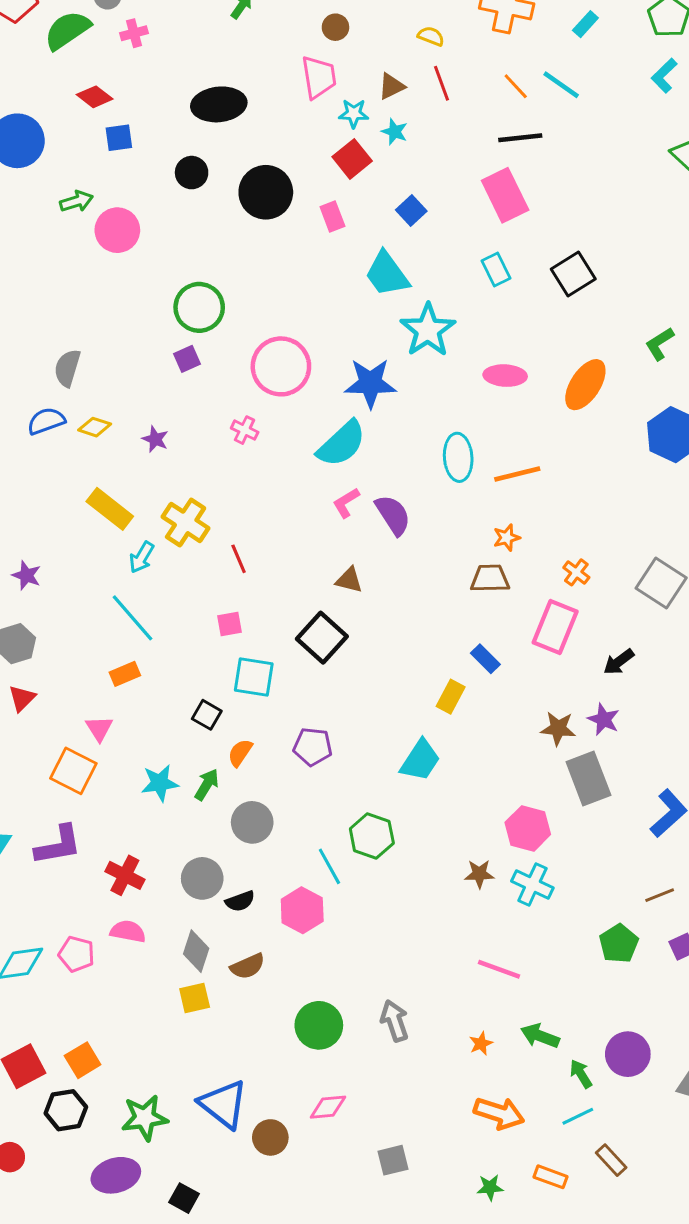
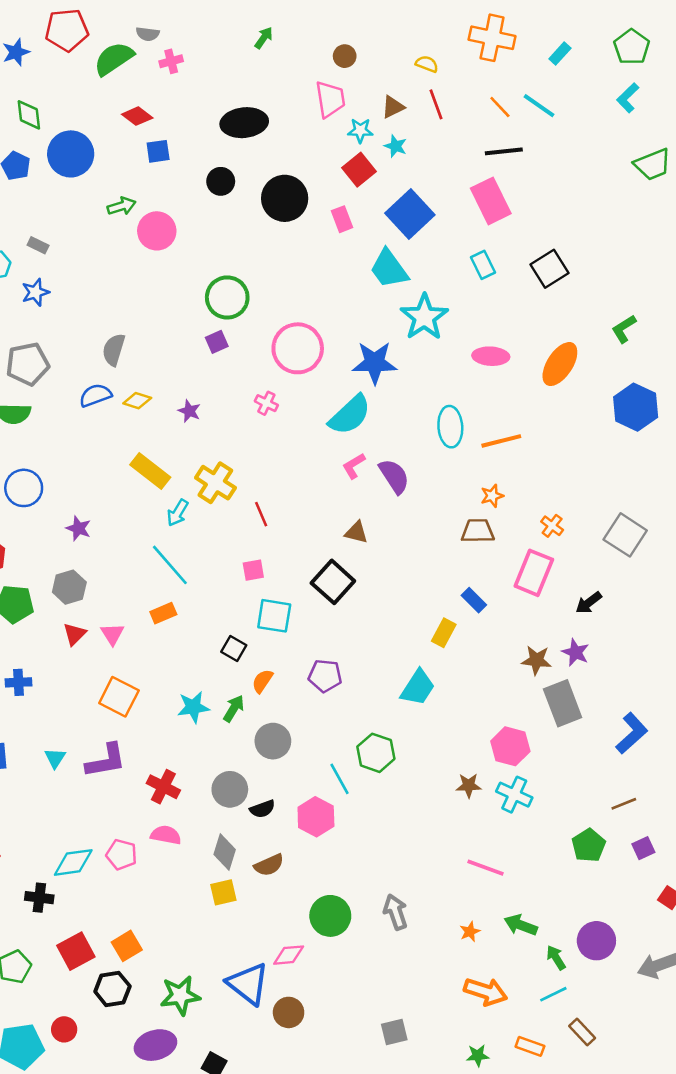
blue square: (411, 210) -> (410, 214), size x1.8
pink triangle: (99, 728) -> (112, 634), moved
pink diamond: (328, 1107) -> (289, 955), moved

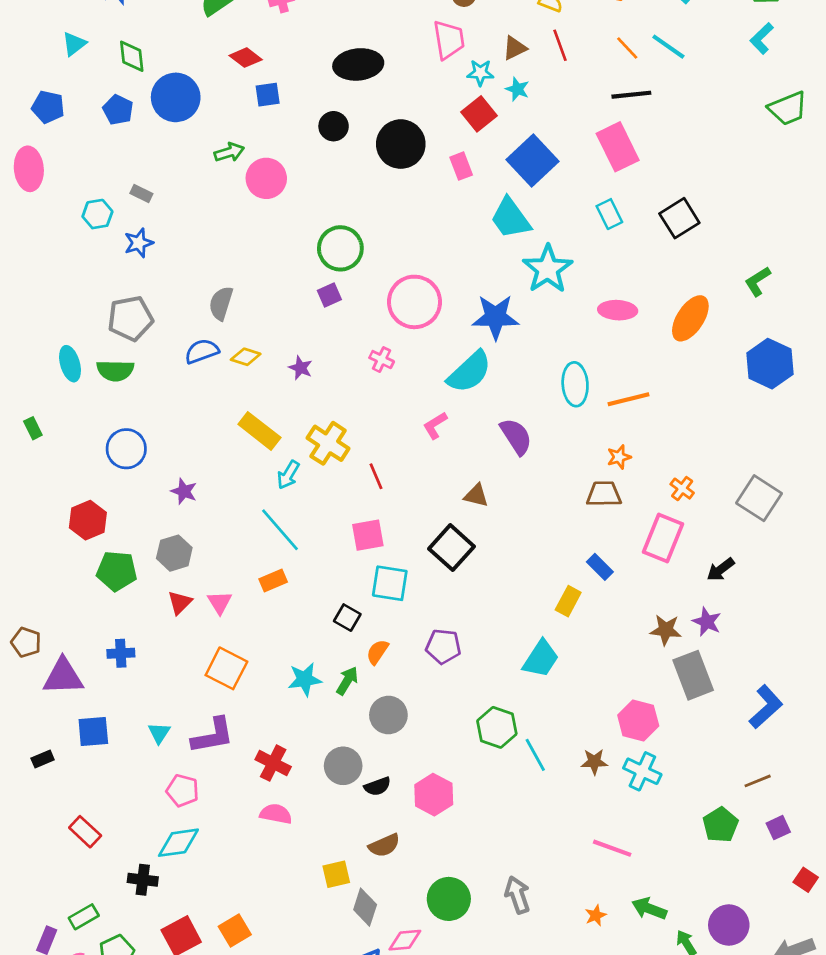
pink L-shape: (354, 466) -> (435, 425), moved
pink square: (253, 570) -> (368, 535), size x1.4
cyan line: (339, 779) -> (535, 755), moved
gray diamond: (225, 852) -> (365, 907), moved
pink pentagon: (122, 855) -> (183, 791), moved

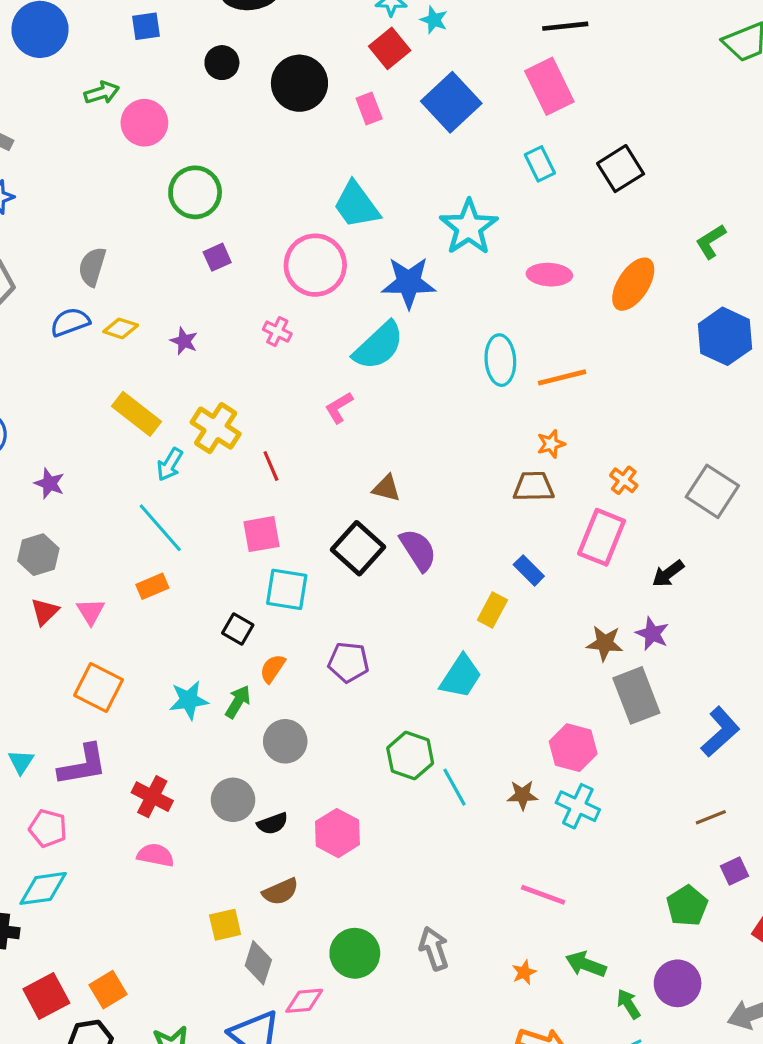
cyan trapezoid: (511, 218) -> (356, 205), moved
green circle: (340, 248) -> (195, 192), moved
purple semicircle: (516, 436) -> (418, 550), moved
green pentagon: (721, 825) -> (687, 906), moved

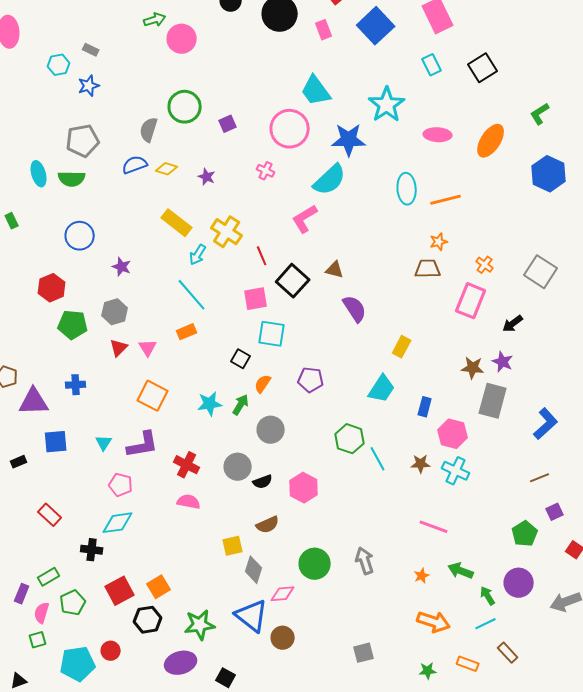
green circle: (195, 192) -> (185, 107), moved
pink L-shape: (339, 407) -> (305, 219), size x1.4
black square: (358, 548) -> (293, 281), moved
blue rectangle: (529, 570) -> (425, 407), moved, turned 60
gray rectangle: (636, 695) -> (493, 401), turned 36

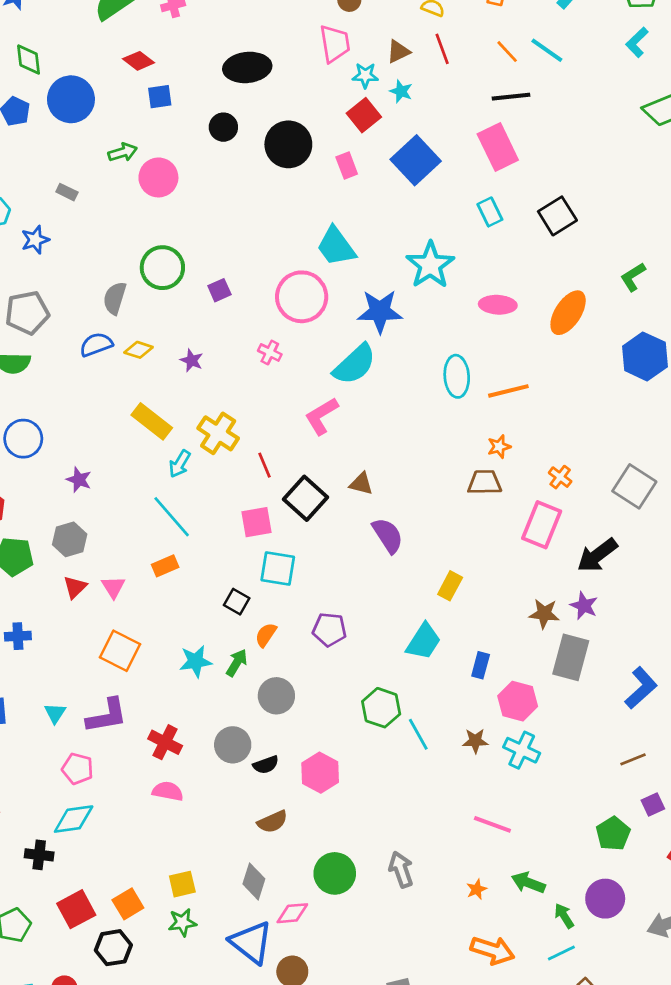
gray rectangle: (91, 50) -> (67, 192), moved
black arrow: (513, 324) -> (597, 555), size x1.5
yellow square: (233, 546) -> (182, 884), moved
green star: (200, 625) -> (182, 922), moved, size x0.7

